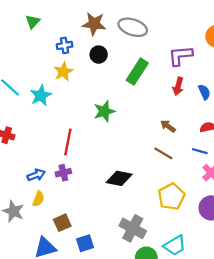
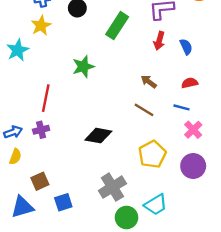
gray cross: (133, 228) -> (112, 187), turned 30

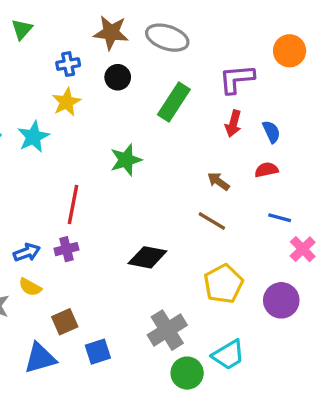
red semicircle: (190, 83) -> (266, 170), moved
blue line: (181, 107) -> (280, 218), moved
pink cross: (193, 130) -> (303, 249), moved
yellow semicircle: (15, 157) -> (30, 287), turned 98

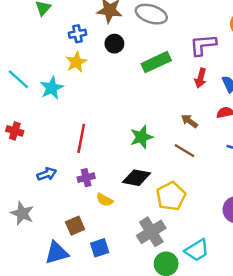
green rectangle: (174, 102) -> (156, 62), turned 32
green star: (126, 160) -> (141, 137), moved
purple cross: (66, 249) -> (86, 178), moved
yellow pentagon: (223, 284) -> (171, 196), moved
yellow semicircle: (30, 287) -> (105, 200), moved

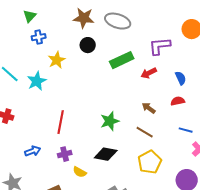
blue cross: (77, 34) -> (39, 37), moved
red arrow: (201, 78) -> (149, 73), moved, turned 49
yellow pentagon: (171, 196) -> (150, 162), moved

